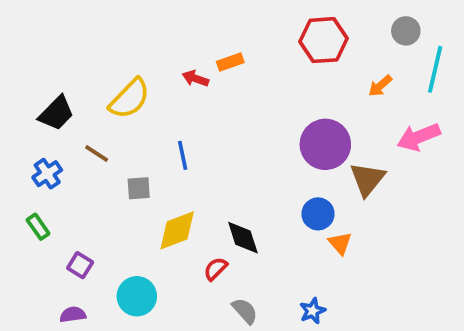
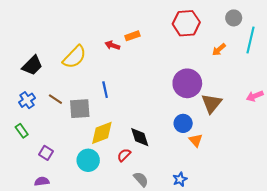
pink arrow: (419, 137) -> (255, 96), moved, size x0.7
brown line: (97, 153) -> (55, 99), moved
gray square: (139, 188) -> (80, 109), size x1.5
cyan circle: (137, 296) -> (88, 160), moved

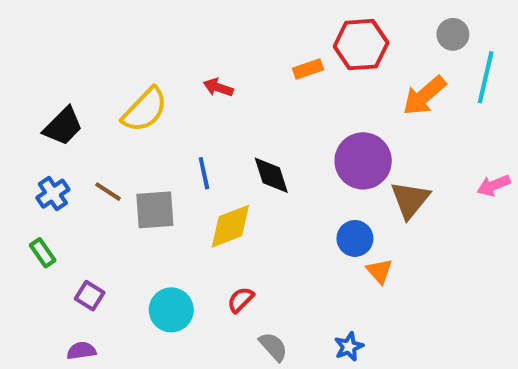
orange rectangle: (132, 36) -> (308, 69), moved
orange arrow: (219, 50) -> (424, 96), size x1.6
yellow diamond: (102, 133) -> (230, 226), moved
black diamond: (140, 137) -> (271, 175), moved

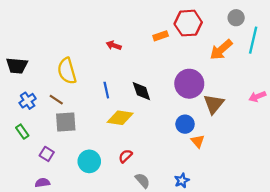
yellow semicircle: (145, 110) -> (67, 71), moved, turned 120
black trapezoid: (63, 126) -> (17, 66), moved, turned 50
gray square: (155, 210) -> (66, 122), moved
yellow diamond: (230, 226) -> (120, 118), turned 30

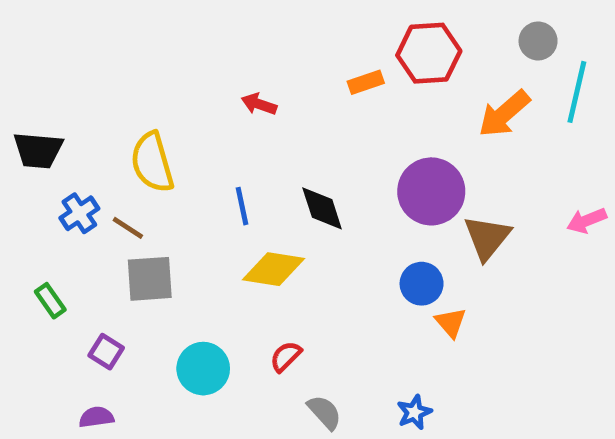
blue cross: (28, 101) -> (79, 213), moved

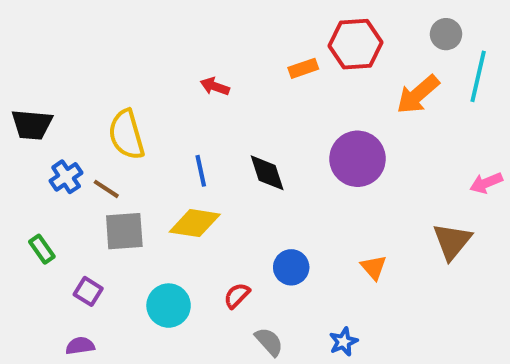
brown triangle: (487, 238) -> (452, 241), moved
yellow diamond: (274, 269) -> (195, 223), moved
blue circle: (422, 284) -> (291, 267), moved

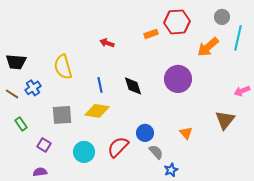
brown line: (106, 189) -> (12, 94), moved
red semicircle: (237, 295) -> (118, 147), size x1.6
gray semicircle: (269, 342) -> (156, 152), moved

